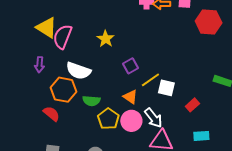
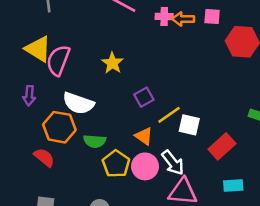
red rectangle: (192, 105) -> (222, 146), size x1.5

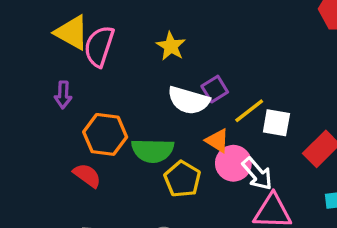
white semicircle: (78, 103) -> (189, 100), moved
green semicircle: (95, 141) -> (153, 151), size x1.4
pink circle: (145, 166) -> (233, 163), moved

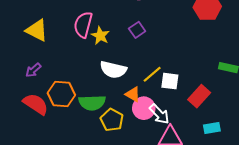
pink semicircle: (99, 46) -> (83, 25), moved
purple square: (215, 89) -> (137, 30), moved
purple arrow: (63, 95) -> (33, 70), turned 49
red semicircle: (87, 175) -> (36, 104), moved, size x1.4

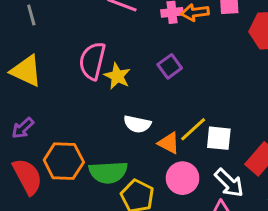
white semicircle: (113, 70) -> (137, 124), size x0.7
orange triangle: (133, 94) -> (169, 143), moved
red semicircle: (36, 104) -> (27, 177), turned 30
white arrow: (159, 114) -> (229, 183), moved

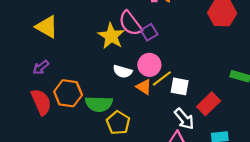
pink semicircle: (92, 61) -> (130, 23), moved, turned -56
yellow star: (117, 76) -> (111, 36), size x1.4
pink circle: (183, 178) -> (149, 65), moved

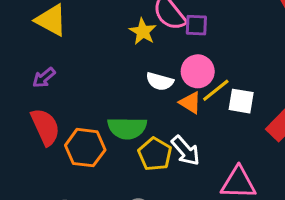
purple square: (149, 32) -> (196, 25), turned 35
yellow star: (111, 36) -> (143, 32), size x0.7
orange hexagon: (68, 93) -> (85, 148), moved
white arrow: (184, 119) -> (186, 151), moved

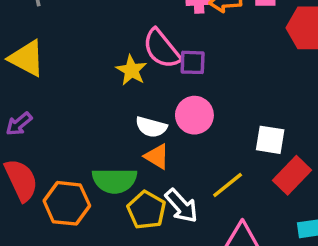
yellow line: (216, 90) -> (228, 185), moved
white square: (241, 101) -> (270, 140), moved
orange triangle: (190, 103) -> (157, 157), moved

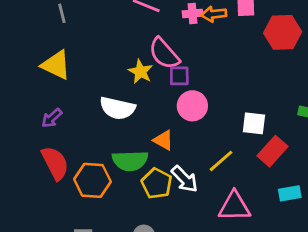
purple square: (193, 62) -> (179, 76), moved
white semicircle: (151, 127) -> (117, 108), moved, size x1.4

